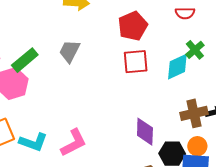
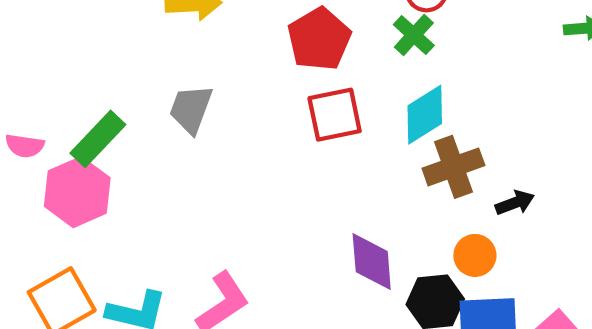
green cross: (195, 50) -> (414, 35), moved
brown cross: (194, 113) -> (453, 167), moved
orange circle: (197, 146) -> (475, 255), moved

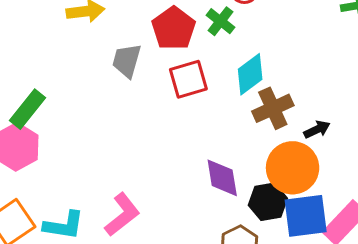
green cross: (414, 35) -> (221, 21), moved
gray trapezoid: (191, 109) -> (127, 61), moved
orange circle: (475, 255) -> (293, 168), size x1.8

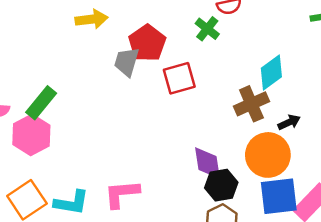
red pentagon: (174, 28) -> (147, 43), moved
cyan diamond: (250, 74) -> (271, 72), moved
black hexagon: (268, 202) -> (221, 185), moved
pink L-shape: (122, 215) -> (122, 194), turned -147

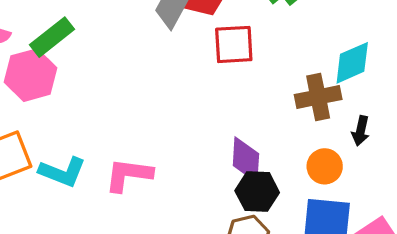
black arrow: (289, 122) -> (361, 131), turned 115
orange circle: (268, 155) -> (325, 166), size x0.6

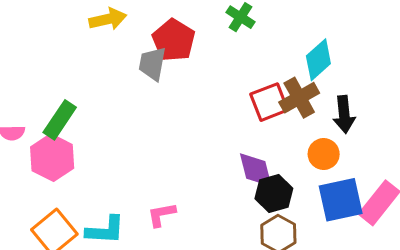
red square: (234, 44) -> (269, 102), moved
black arrow: (361, 131) -> (344, 114), size x1.4
pink L-shape: (129, 175) -> (161, 215), size x0.7

